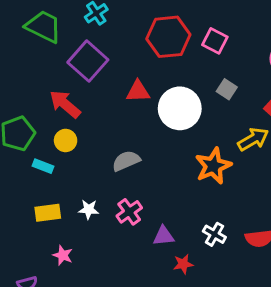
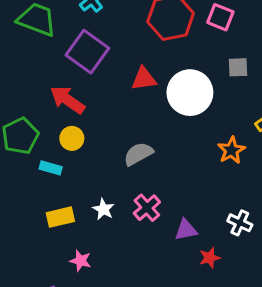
gray square: (227, 89) -> (238, 67), turned -30
orange star: (213, 166) -> (231, 150), size x0.7
white star: (89, 209) -> (103, 209), turned 30

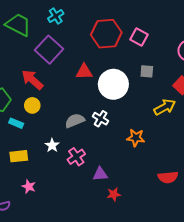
orange star: (231, 150) -> (136, 138), moved, turned 30
white star: (103, 209) -> (52, 145), moved
white cross: (240, 223) -> (101, 119), moved

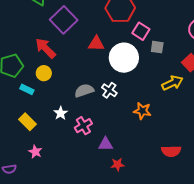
pink square: (139, 37) -> (141, 31), moved
yellow rectangle: (19, 156) -> (28, 122), turned 48

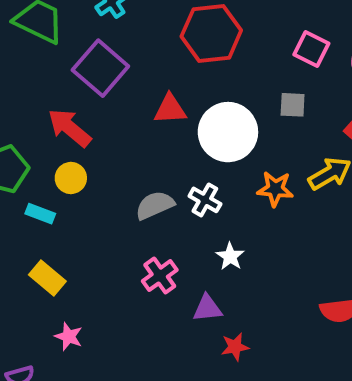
pink square: (141, 31) -> (311, 49), moved
orange star: (142, 111) -> (275, 189), moved
white star: (61, 113) -> (230, 256), moved

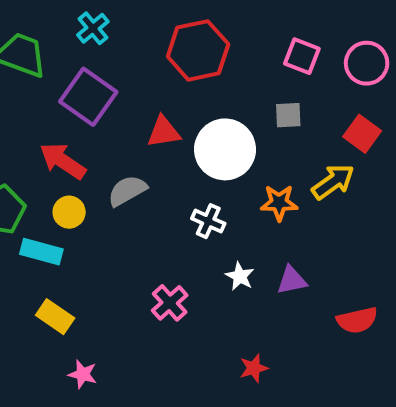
gray semicircle: (155, 205) -> (127, 191), moved
cyan rectangle: (40, 214) -> (41, 252), size x1.4
purple triangle: (207, 308) -> (292, 280), moved

